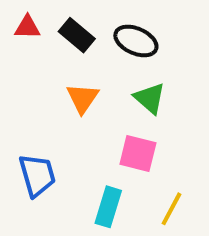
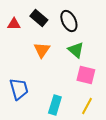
red triangle: (27, 27) -> (14, 24), moved
black ellipse: (136, 41) -> (69, 21), turned 40
pink square: (138, 154) -> (86, 75), moved

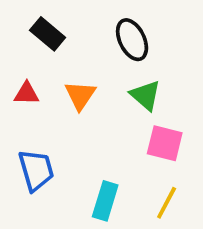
black rectangle: (39, 18) -> (48, 34), moved
red triangle: (14, 24) -> (27, 93), moved

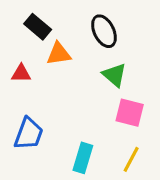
orange triangle: (80, 95) -> (59, 54), moved, turned 48
blue trapezoid: (36, 170) -> (29, 134), turned 36

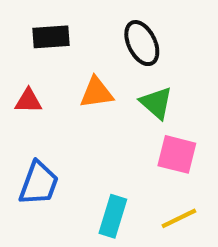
black rectangle: (38, 27) -> (51, 37), turned -44
orange triangle: (59, 54) -> (96, 93), moved
yellow line: (131, 159) -> (179, 218), turned 36

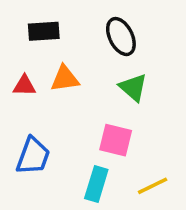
orange triangle: (96, 93) -> (65, 79), moved
pink square: (177, 154) -> (116, 140), moved

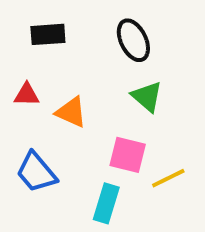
orange triangle: (65, 79) -> (71, 112), moved, turned 32
blue trapezoid: (33, 156) -> (36, 172), turned 120
yellow line: (153, 186) -> (168, 178), moved

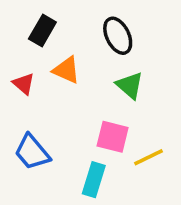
black rectangle: (48, 34) -> (42, 31), turned -56
red triangle: (27, 95) -> (24, 84), turned 40
orange triangle: (71, 112) -> (66, 70), moved

